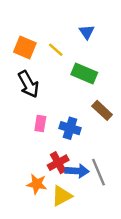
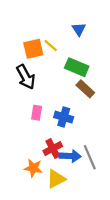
orange square: (25, 47) -> (33, 49), moved, turned -36
brown rectangle: (102, 110) -> (85, 89), moved

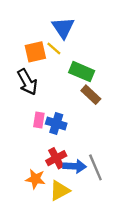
blue triangle: (79, 29) -> (63, 28), moved, size x1.5
blue cross: (64, 117) -> (56, 124), moved

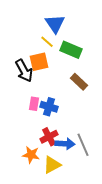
orange square: (35, 52) -> (39, 62), moved
green rectangle: (82, 72) -> (71, 50), moved

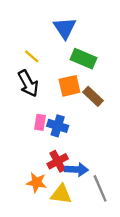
yellow line: (47, 42) -> (32, 56), moved
orange square: (39, 62) -> (69, 86), moved
gray line: (83, 145) -> (100, 188), moved
yellow triangle: (52, 165) -> (61, 194), turned 36

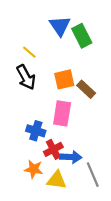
green rectangle: (84, 59) -> (82, 36), moved, turned 40
pink rectangle: (40, 122) -> (62, 113), moved, size x1.6
blue cross: (58, 126) -> (36, 131), moved

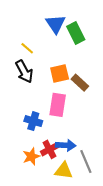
red cross: (53, 149) -> (49, 149), moved
orange star: (34, 169) -> (31, 156), turned -30
yellow triangle: (57, 180) -> (64, 171), moved

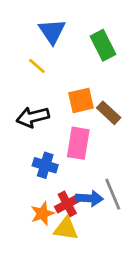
blue triangle: (56, 24) -> (52, 31), moved
black arrow: (24, 72) -> (33, 117), moved, turned 105
gray line: (86, 161) -> (113, 194), moved
yellow triangle: (64, 171) -> (66, 229), moved

